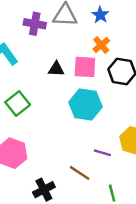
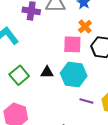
black triangle: (56, 69) -> (47, 72), moved
purple line: (102, 153) -> (86, 101), moved

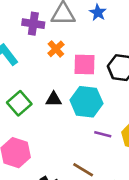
orange cross: (85, 26) -> (56, 49), moved

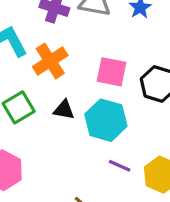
orange cross: (56, 49) -> (50, 61), moved, size x1.5

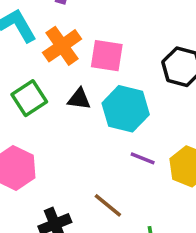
pink square: (112, 72) -> (107, 56), moved

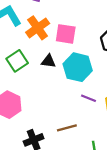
brown line: (108, 205) -> (67, 128), turned -54

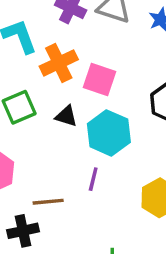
purple line: (89, 98) -> (93, 179), moved, turned 72
brown line: (67, 128) -> (48, 202), moved

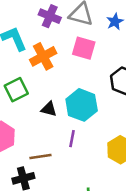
pink square: (100, 80) -> (84, 48), moved
black triangle: (66, 116) -> (49, 109), moved

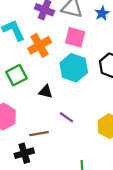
cyan hexagon: (82, 105) -> (74, 68), moved
purple line: (72, 139) -> (66, 117), turned -64

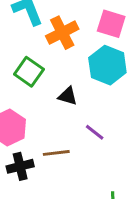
green square: (16, 75) -> (29, 72), turned -30
black cross: (24, 153) -> (20, 166), moved

